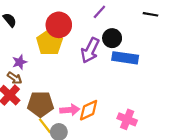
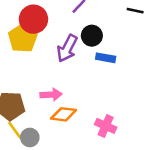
blue rectangle: (125, 58) -> (106, 58), size x0.7
pink arrow: (70, 110) -> (51, 95), moved
orange diamond: (89, 110) -> (63, 114), turned 30

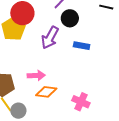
black circle: (92, 36) -> (70, 18), moved

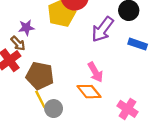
pink arrow: (36, 75) -> (95, 72), moved, turned 54
orange diamond: (46, 92) -> (89, 92), turned 35

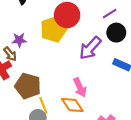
yellow line: (40, 99) -> (43, 105), moved

